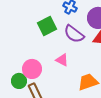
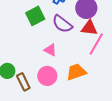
pink circle: (32, 69) -> (47, 76), moved

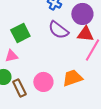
green square: (35, 16) -> (20, 33), moved
pink triangle: (50, 50) -> (11, 56), moved, turned -40

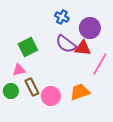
red triangle: (85, 34) -> (83, 48), moved
brown rectangle: (19, 88) -> (32, 87), moved

